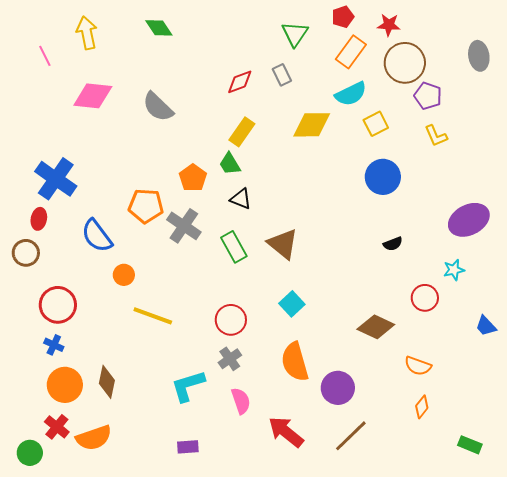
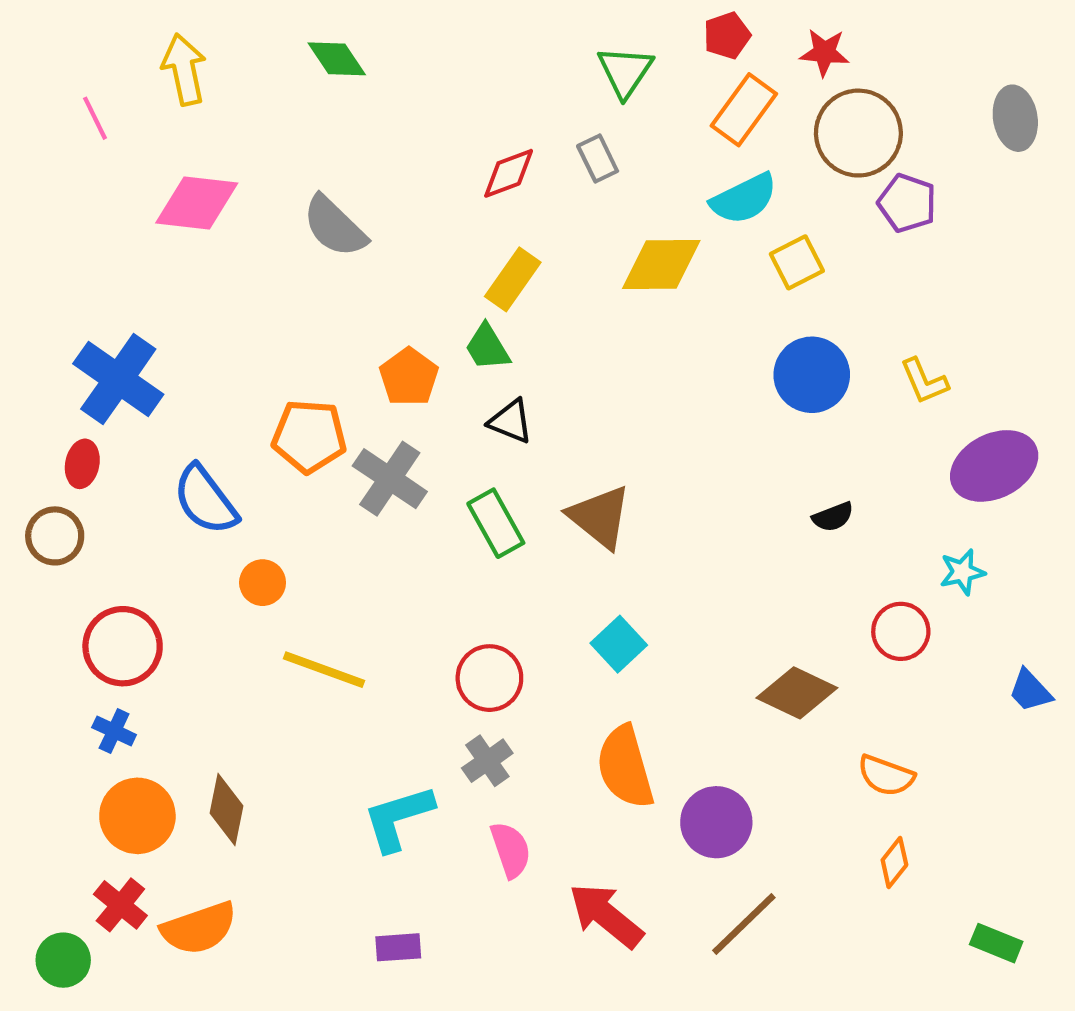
yellow L-shape: (436, 136) -> (924, 381), moved

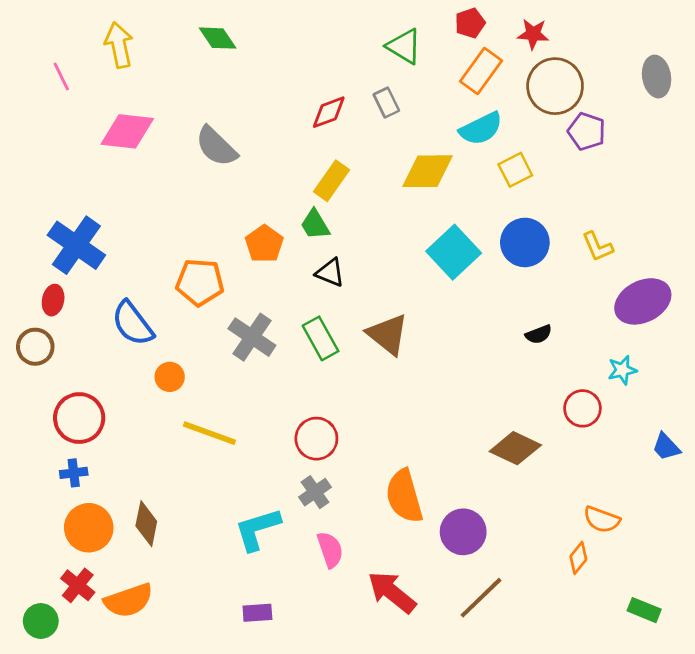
green triangle: (625, 72) -> (404, 46), turned -33
gray cross: (390, 479) -> (252, 337), moved
cyan square: (619, 644) -> (454, 252), moved, size x1.5
blue cross: (114, 731) -> (74, 473), turned -32
orange semicircle: (886, 776) -> (602, 520), moved

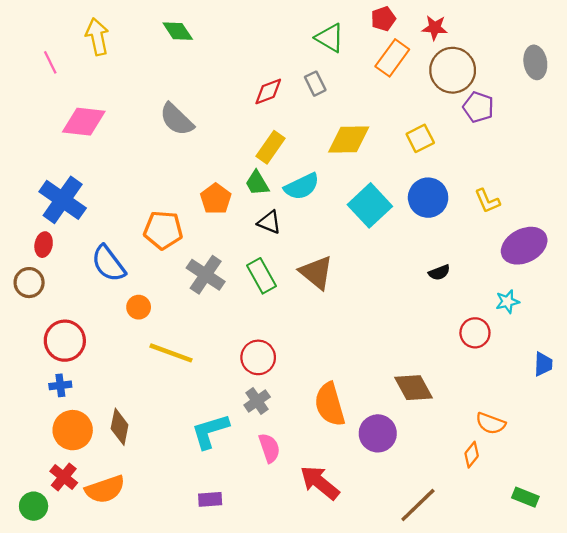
cyan semicircle: (481, 129) -> (302, 186), moved
pink diamond: (127, 131) -> (84, 122), moved
blue trapezoid: (666, 447) -> (543, 364), turned -135
brown diamond: (515, 448) -> (414, 388), moved, turned 36
brown line: (481, 598) -> (418, 505), moved

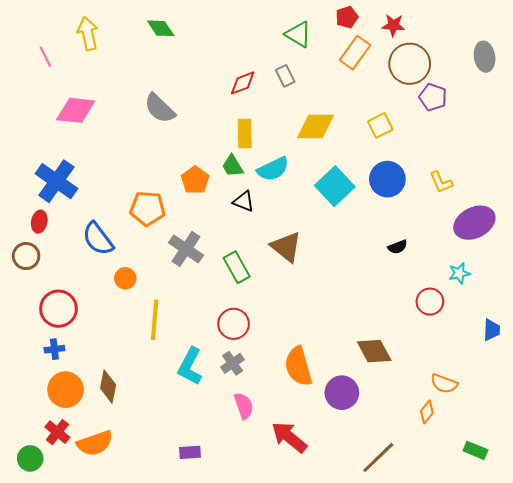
yellow rectangle: (270, 147) -> (245, 134), turned -36
green rectangle: (262, 276) -> (237, 267), moved
yellow line: (171, 353) -> (155, 320), turned 75
cyan L-shape: (210, 431) -> (190, 366), moved, turned -45

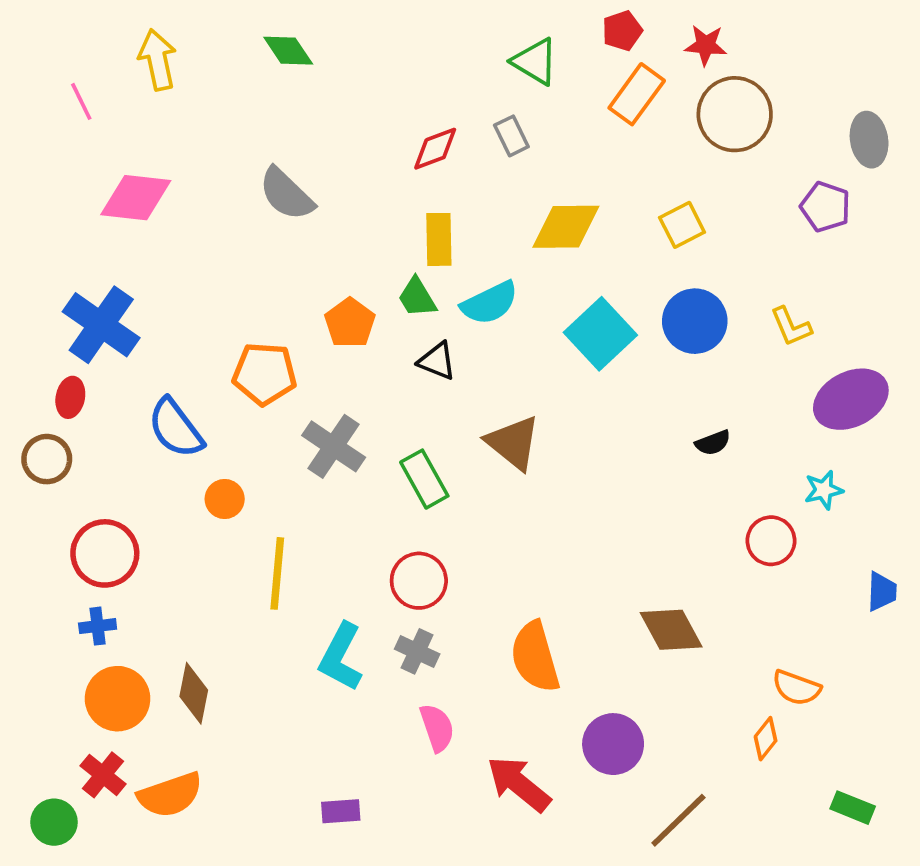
gray ellipse: (485, 57) -> (869, 140), moved
purple pentagon: (433, 97) -> (825, 207), moved
gray cross: (233, 363) -> (417, 651), turned -30
purple circle: (342, 393) -> (613, 744), moved

